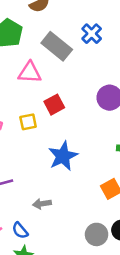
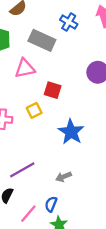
red square: (54, 105) -> (53, 90), turned -30
blue semicircle: (20, 230) -> (51, 204), turned 77

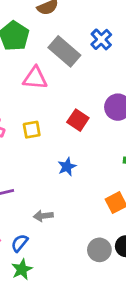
red square: (53, 90) -> (78, 120), moved
blue star: (71, 132) -> (67, 167), size x0.6

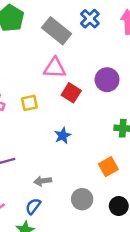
pink triangle: (35, 78) -> (55, 68), moved
blue semicircle: (20, 243) -> (33, 206), moved
gray circle: (99, 250) -> (82, 199), moved

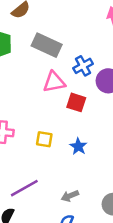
blue cross: (90, 19) -> (83, 66), moved, turned 30
yellow square: (29, 103) -> (44, 139), moved, turned 35

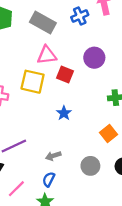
blue cross: (83, 66) -> (80, 16), moved
yellow square: (44, 139) -> (33, 82), moved, size x1.6

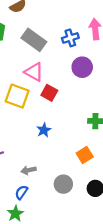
pink triangle: (47, 55) -> (34, 72), turned 30
purple circle: (94, 58) -> (82, 67), moved

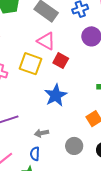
blue star: (44, 130) -> (56, 95), size x1.6
blue semicircle: (21, 192) -> (35, 154), turned -32

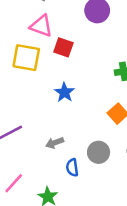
blue star: (56, 95) -> (64, 92), size x0.7
blue semicircle: (35, 154) -> (72, 168), moved

